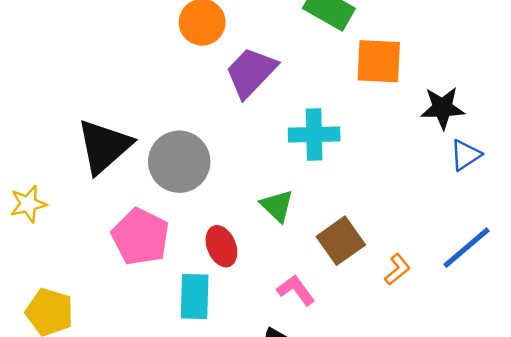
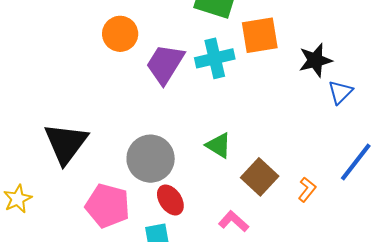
cyan cross: (314, 135) -> (215, 58), moved
gray circle: (179, 162) -> (151, 159), moved
green triangle: (277, 206) -> (219, 145), moved

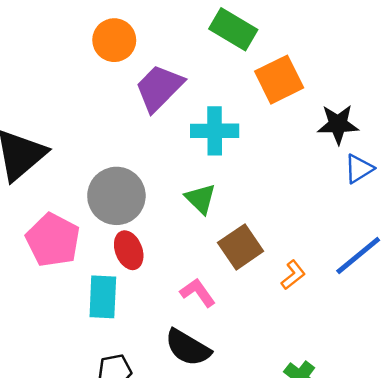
orange square: (260, 35) -> (279, 80), turned -30
cyan cross: (215, 58) -> (215, 131), moved

